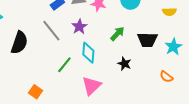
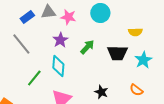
yellow semicircle: (169, 12) -> (135, 32), moved
purple star: (79, 27) -> (60, 40), moved
black star: (124, 64) -> (101, 92), moved

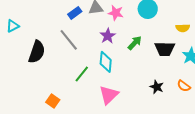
black star: (101, 92) -> (157, 87), moved

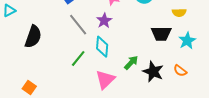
gray line: (69, 40) -> (78, 25), moved
green arrow: (135, 43) -> (131, 63), moved
black star: (157, 87) -> (153, 72), size x1.5
orange square: (53, 101) -> (29, 88), moved

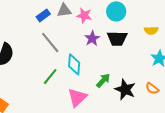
purple star: (104, 21) -> (92, 38), moved
black trapezoid: (161, 34) -> (117, 38), moved

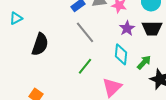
cyan diamond: (74, 64) -> (121, 54), moved
green arrow: (103, 80) -> (144, 62), moved

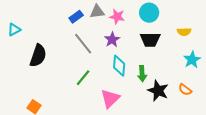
purple star: (127, 28) -> (112, 40), moved
green arrow: (144, 62) -> (142, 74), turned 133

